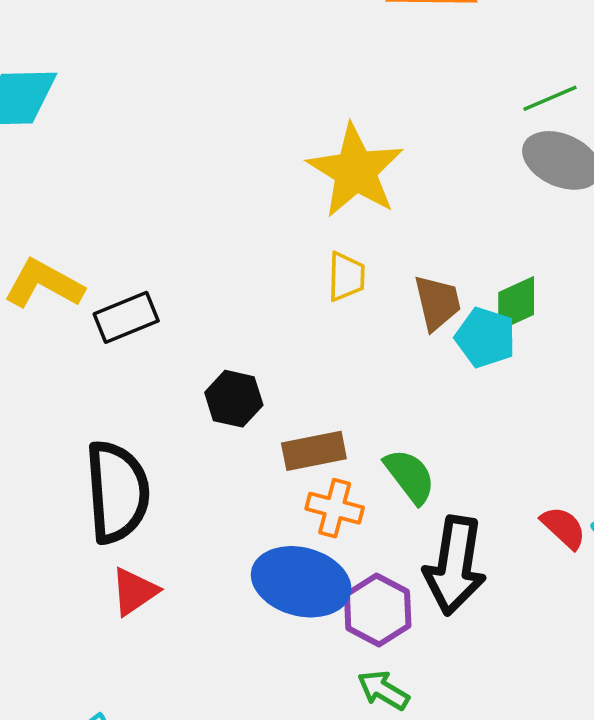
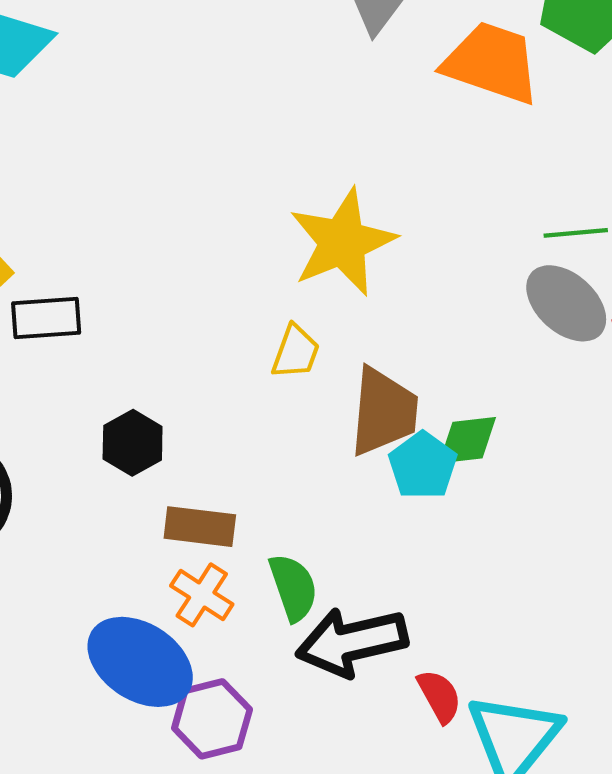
brown trapezoid: (437, 303) -> (384, 412), size x1.4
black arrow: (455, 565) -> (352, 642), moved, turned 50

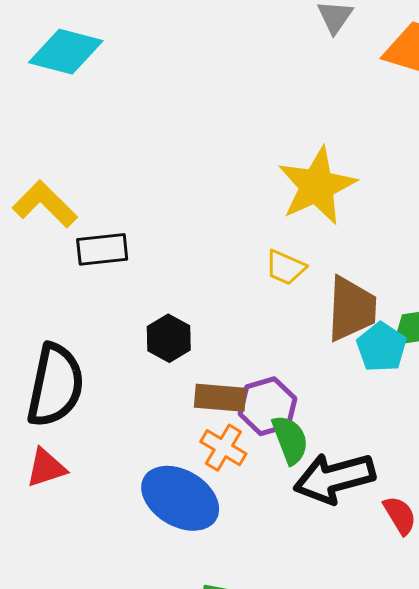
yellow trapezoid: (296, 352) -> (285, 267), turned 96
purple hexagon: (212, 719) -> (267, 406), moved

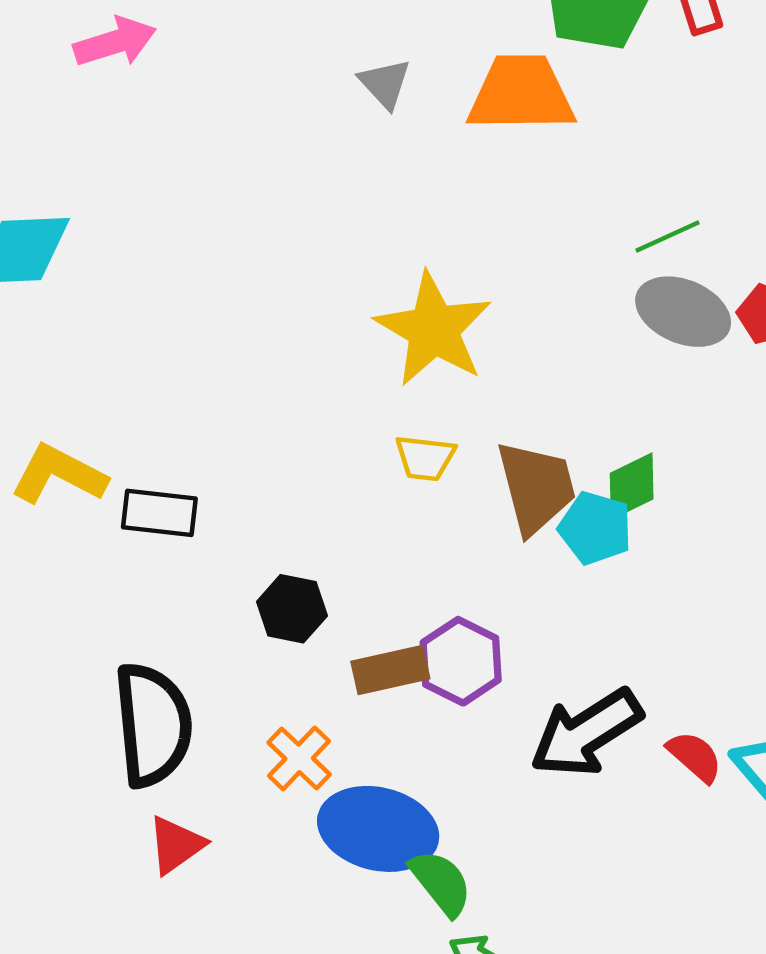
black rectangle: (102, 249) -> (159, 513), turned 30
green semicircle: (290, 440) -> (441, 883), moved
orange cross: (223, 448) -> (299, 758), moved, turned 30

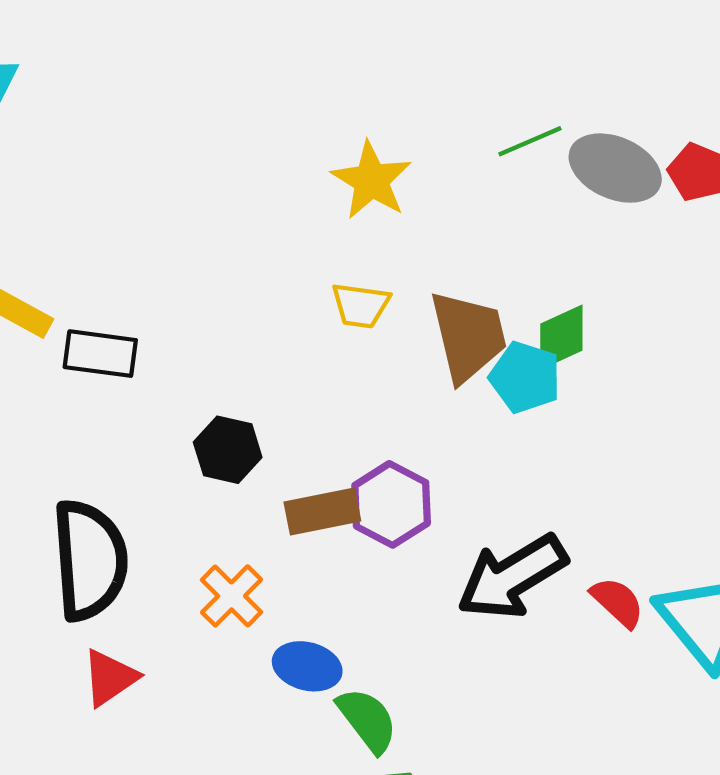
green line: (668, 237) -> (530, 141), moved
yellow star: (434, 329) -> (371, 180), size x0.7
blue ellipse: (378, 829) -> (307, 666), size x0.6

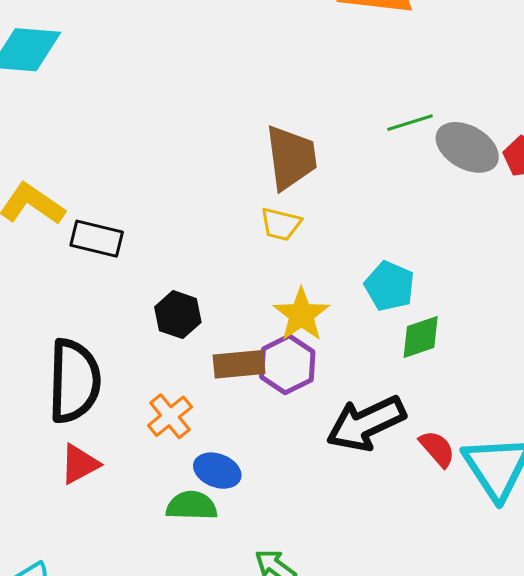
yellow star: (371, 180) -> (301, 315), moved
brown trapezoid: (468, 336) -> (291, 158), moved
green diamond: (561, 337) -> (421, 337), moved
green semicircle: (367, 720) -> (192, 506), moved, turned -57

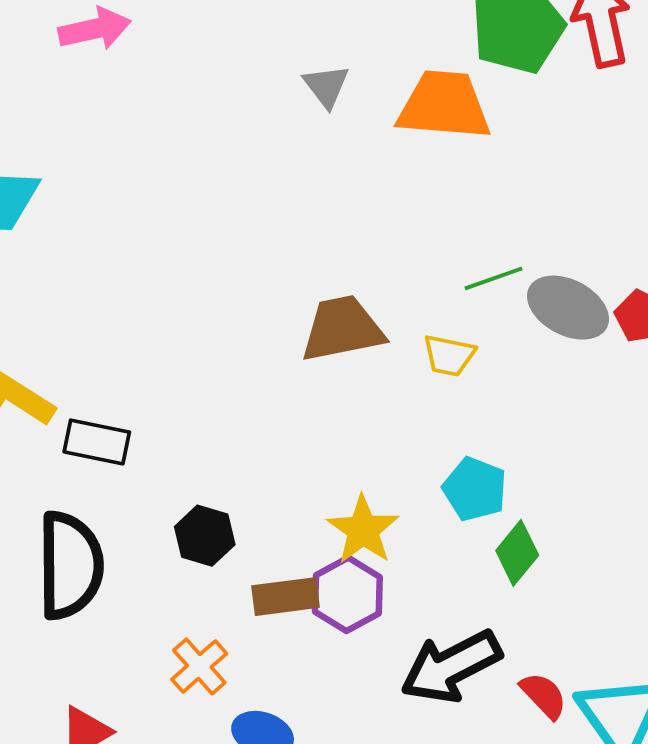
brown trapezoid: (291, 158) -> (342, 329), turned -92
yellow trapezoid: (281, 224) -> (449, 355), moved
green diamond: (421, 337) -> (517, 553), turned -30
black semicircle: (74, 381) -> (70, 565), moved

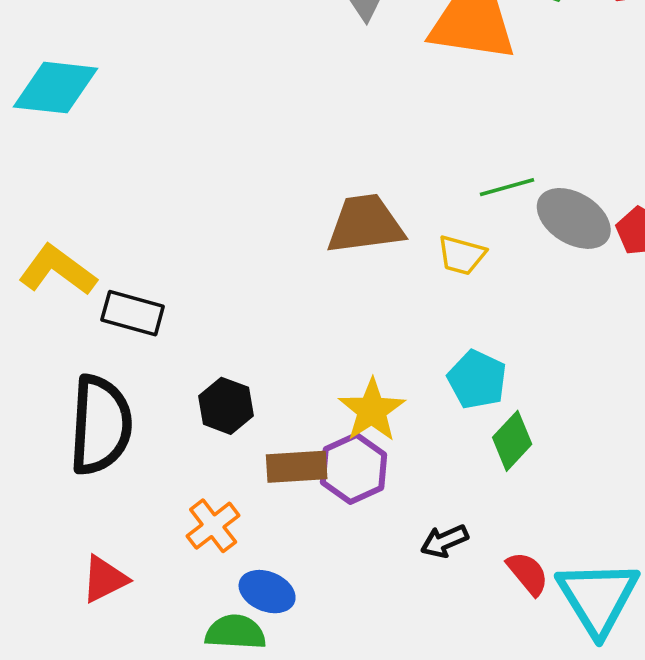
black arrow: (451, 666) -> (444, 541), size x0.5

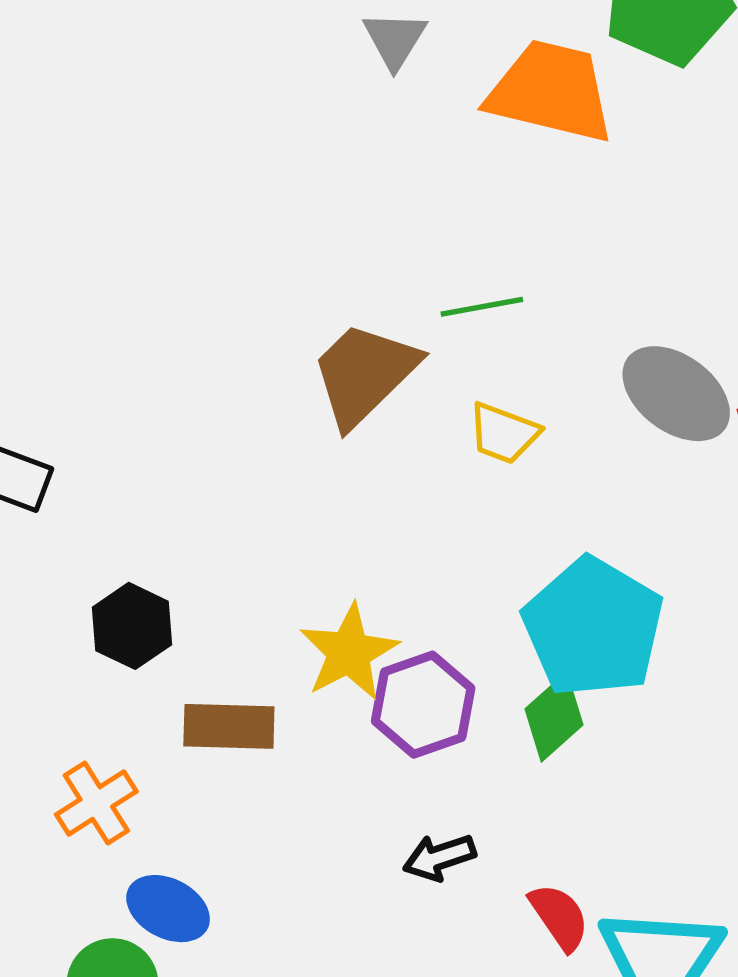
green line: (507, 187) -> (482, 307), moved
brown trapezoid: (365, 224) -> (364, 374), turned -42
cyan pentagon: (477, 380) -> (593, 627), moved, size x1.6
purple hexagon: (354, 469) -> (423, 705), moved

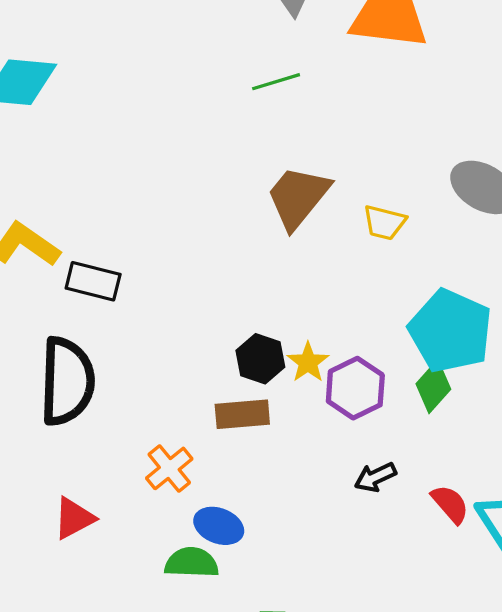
green line: (482, 307) -> (276, 82), moved
black hexagon: (132, 626) -> (260, 359), moved
yellow star: (349, 652) -> (308, 362), size x0.7

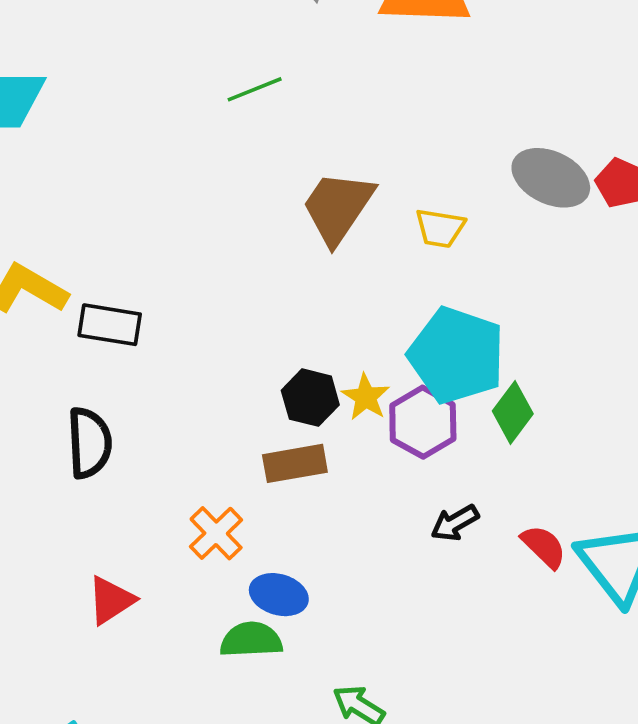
green line: (276, 82) -> (255, 89), moved
cyan pentagon: (450, 331) -> (457, 355), moved
black semicircle: (67, 381) -> (89, 443), size x0.7

